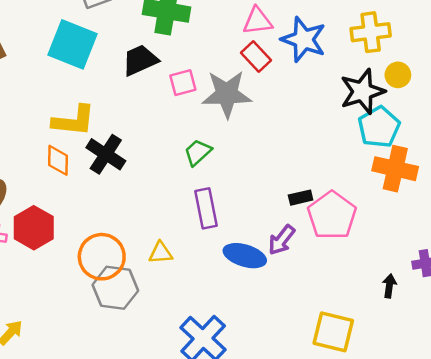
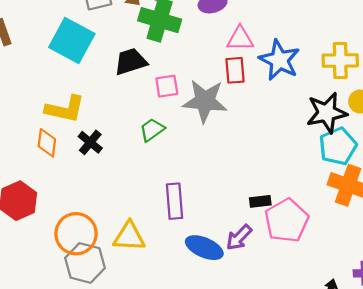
red rectangle: (256, 56) -> (235, 70), turned 32
green trapezoid: (198, 152) -> (152, 130), moved
black cross: (106, 154) -> (90, 142), size x0.7
yellow triangle: (161, 253) -> (129, 236), size x1.5

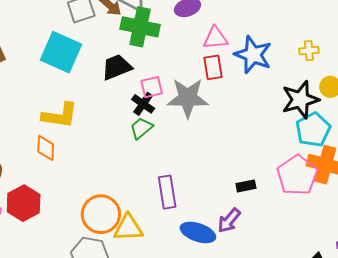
yellow cross: (340, 60) -> (309, 51), size x0.6
black cross: (90, 142) -> (143, 104), moved
pink pentagon: (287, 221) -> (297, 175), moved
orange circle: (76, 234) -> (101, 214), moved

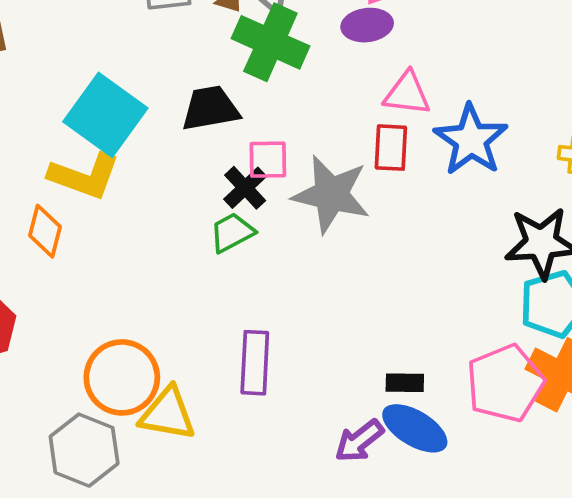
cyan square: (61, 52) -> (105, 115), moved
blue ellipse: (198, 232) -> (415, 428), moved

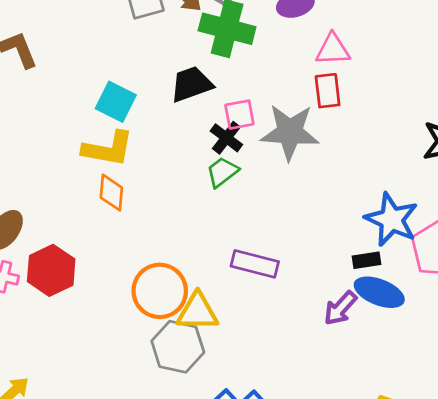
cyan square: (105, 115) -> (116, 102), size x0.7
blue star: (471, 140) -> (391, 219), moved
orange diamond: (45, 231) -> (111, 193), moved
purple rectangle: (255, 363) -> (255, 264), turned -69
gray hexagon: (84, 450) -> (178, 347), moved

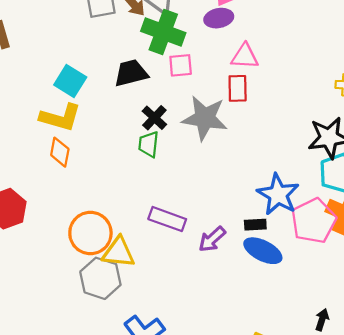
pink square: (239, 115) -> (181, 65), moved
green trapezoid: (222, 172) -> (149, 144), turned -52
purple arrow: (340, 308) -> (212, 239), moved

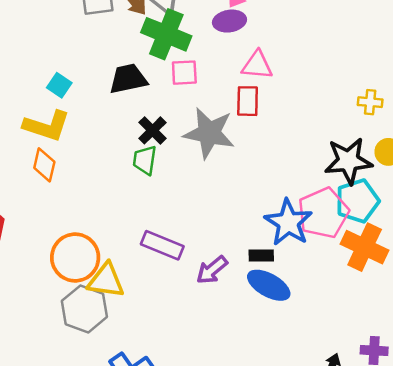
cyan square: (70, 81) -> (59, 85), size x0.7
pink pentagon: (314, 221) -> (323, 213), moved

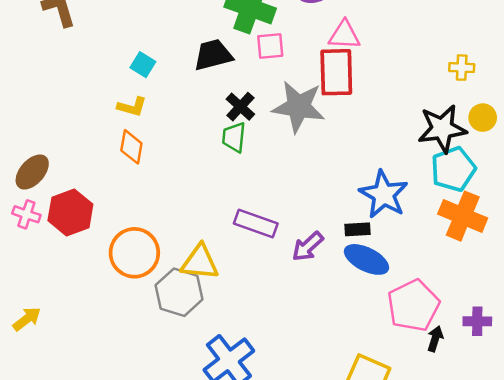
red rectangle: (248, 101) -> (336, 72), size x1.5
yellow L-shape: (47, 126) -> (132, 107), size x0.6
pink pentagon: (323, 213) -> (413, 305), moved
orange circle: (75, 257) -> (134, 253), moved

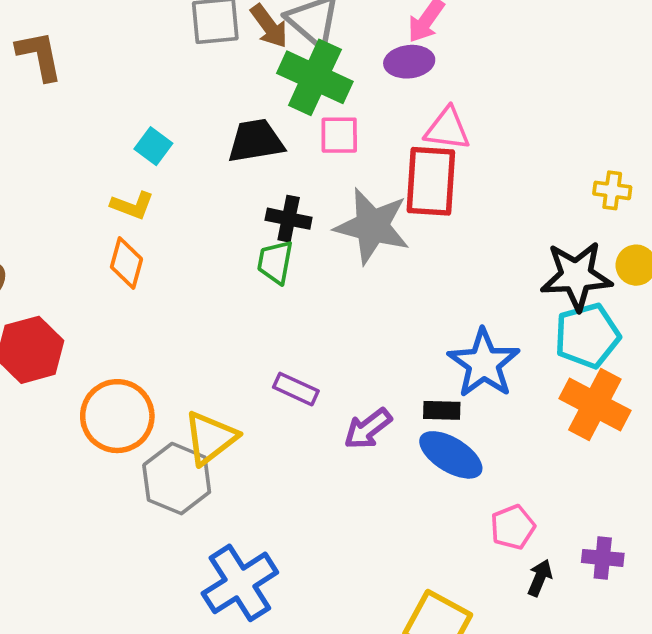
black cross: (240, 107) -> (289, 219), turned -36
purple rectangle: (256, 223) -> (296, 389), size x0.7
yellow triangle: (200, 262) -> (210, 438), turned -48
pink pentagon: (413, 305) -> (513, 527), size x0.6

